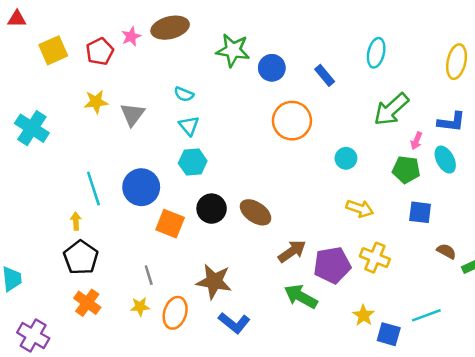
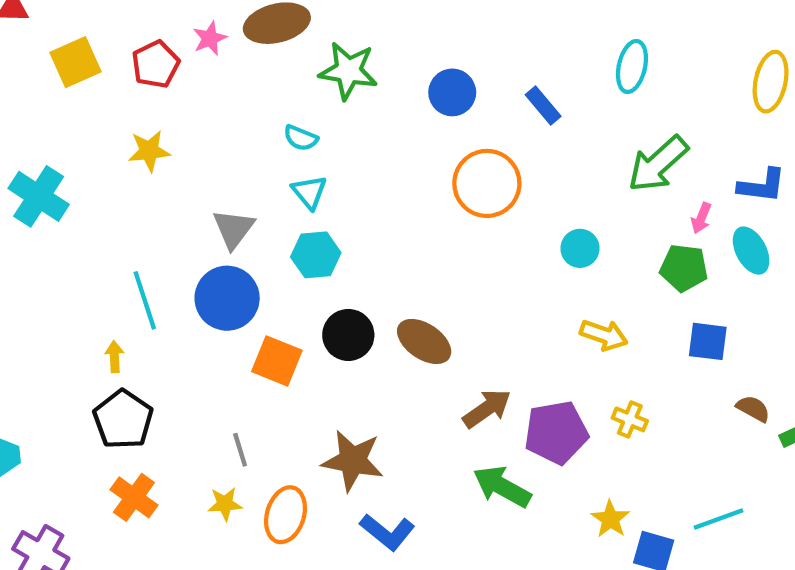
green star: (233, 50) -> (348, 71), moved
gray triangle: (132, 114) -> (234, 229), moved
yellow cross: (375, 258) -> (630, 419), size x0.7

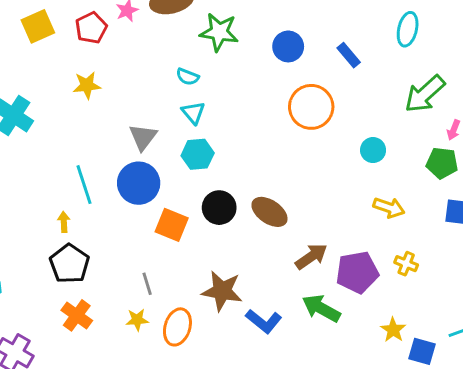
blue L-shape: (387, 532) -> (264, 321), moved

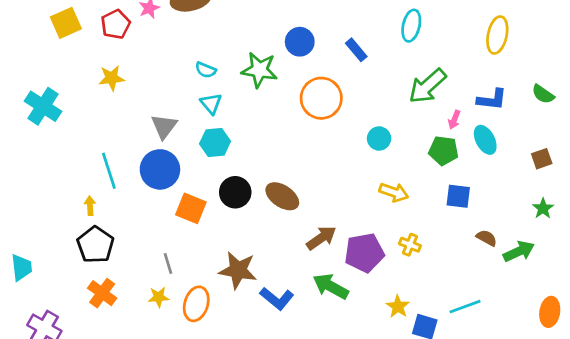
green star: (219, 32) -> (259, 70), moved

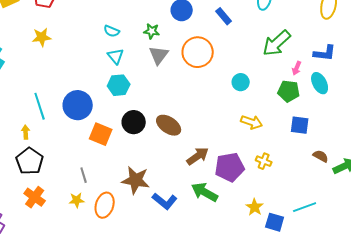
green star: (259, 70) -> (152, 31), size x0.6
gray triangle: (164, 126) -> (159, 55), moved

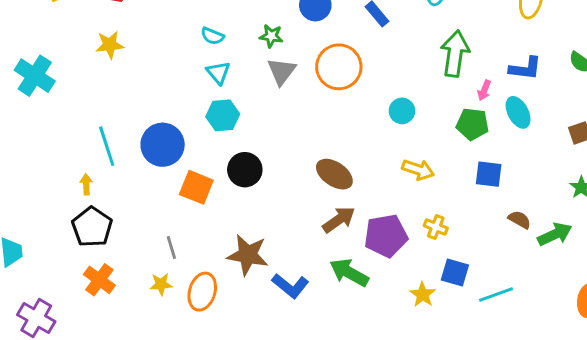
green arrow: (277, 43) -> (455, 54), turned 140
brown ellipse: (169, 125) -> (334, 174), moved
blue square: (275, 222) -> (455, 273), moved

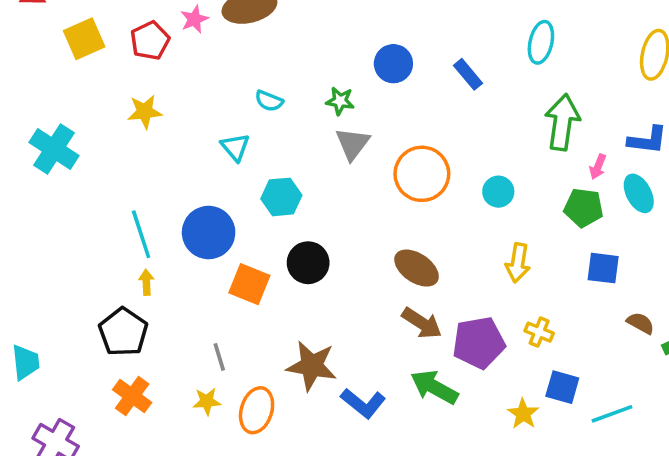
orange circle: (339, 67) -> (422, 174), moved
cyan triangle: (218, 73) -> (235, 147), moved
yellow arrow: (418, 170) -> (518, 263), turned 80
yellow arrow: (86, 184) -> (146, 282), moved
brown arrow: (339, 220) -> (422, 323), turned 68

